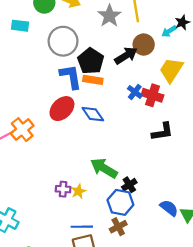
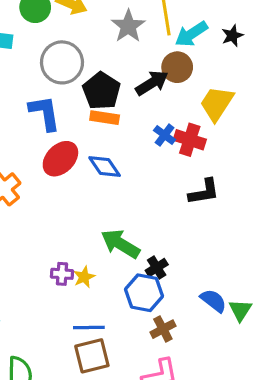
cyan arrow: (169, 31) -> (191, 34), moved, size x1.5
blue L-shape: (71, 77) -> (45, 113), moved
brown cross: (118, 227) -> (163, 329), moved

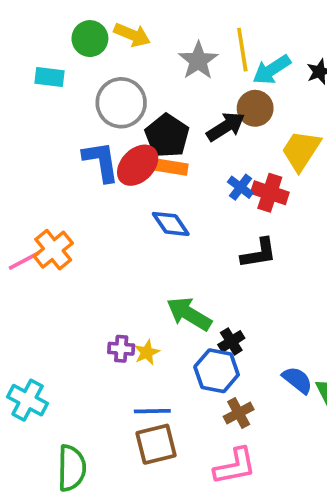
red ellipse: (60, 159) -> (138, 165), moved
black L-shape: (204, 192) -> (259, 253), moved

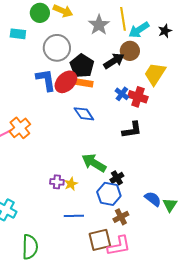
brown square: (156, 444) -> (100, 240), moved

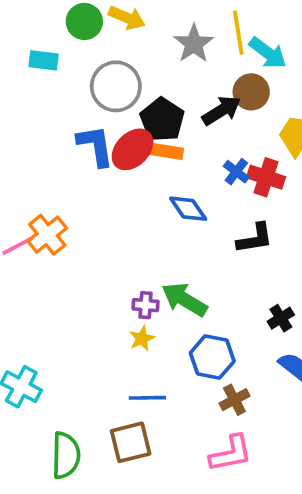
cyan arrow: (139, 30) -> (268, 53), turned -110
blue diamond: (84, 114) -> (188, 209), moved
black cross: (117, 178) -> (281, 318), moved
purple cross: (57, 182) -> (145, 305), moved
brown square: (100, 240) -> (131, 442), moved

